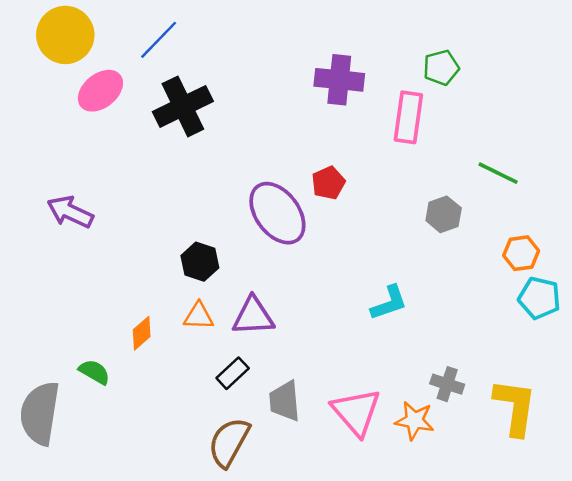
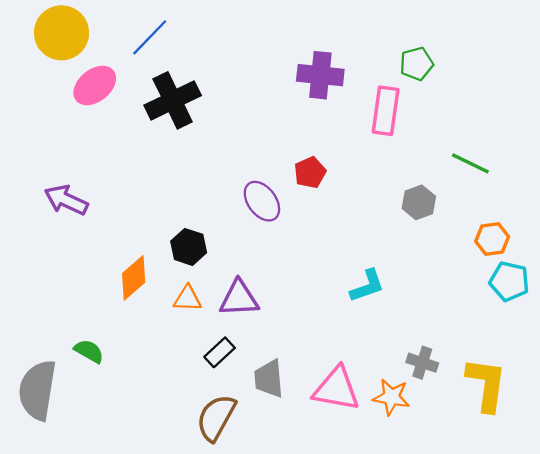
purple ellipse: (277, 213) -> (262, 201), size x0.7
orange diamond: (142, 333) -> (134, 278), moved, size x1.4
pink triangle: (356, 412) -> (336, 389), turned -39

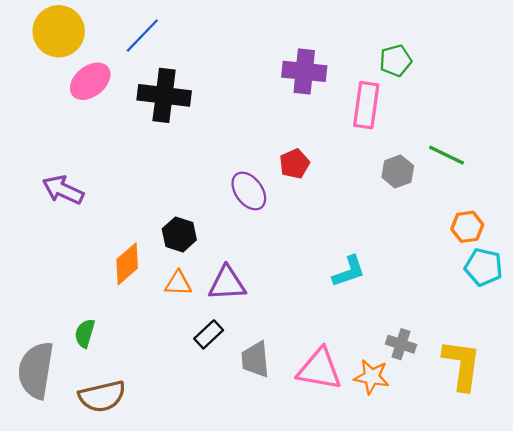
black cross: (173, 100) -> (164, 95), turned 33
gray hexagon: (419, 202) -> (398, 171), moved
green semicircle: (89, 351) -> (85, 333), turned -104
brown semicircle: (216, 418) -> (102, 396), moved, turned -132

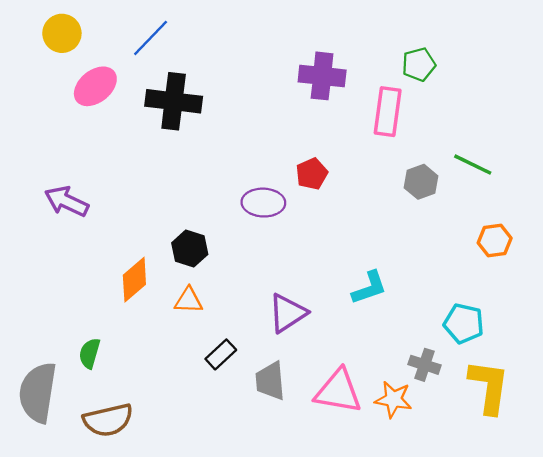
yellow circle: (59, 31) -> (62, 33), size x0.7
purple ellipse: (249, 191) -> (263, 203), turned -51
cyan pentagon: (484, 267) -> (464, 323), moved
purple triangle: (227, 283) -> (288, 313), moved, turned -30

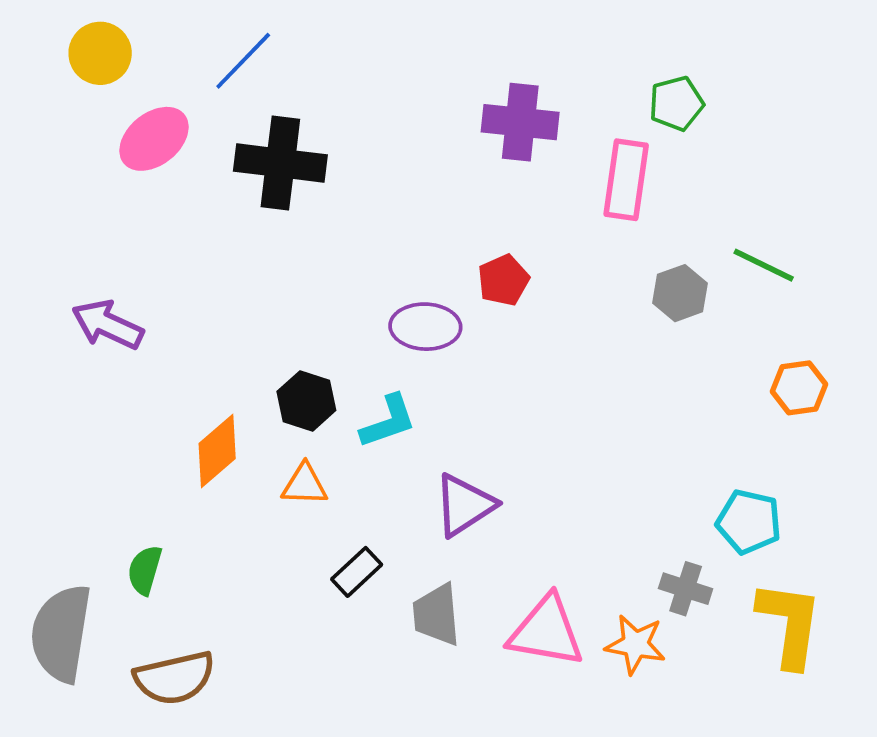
cyan L-shape: (369, 288) -> (388, 421), moved

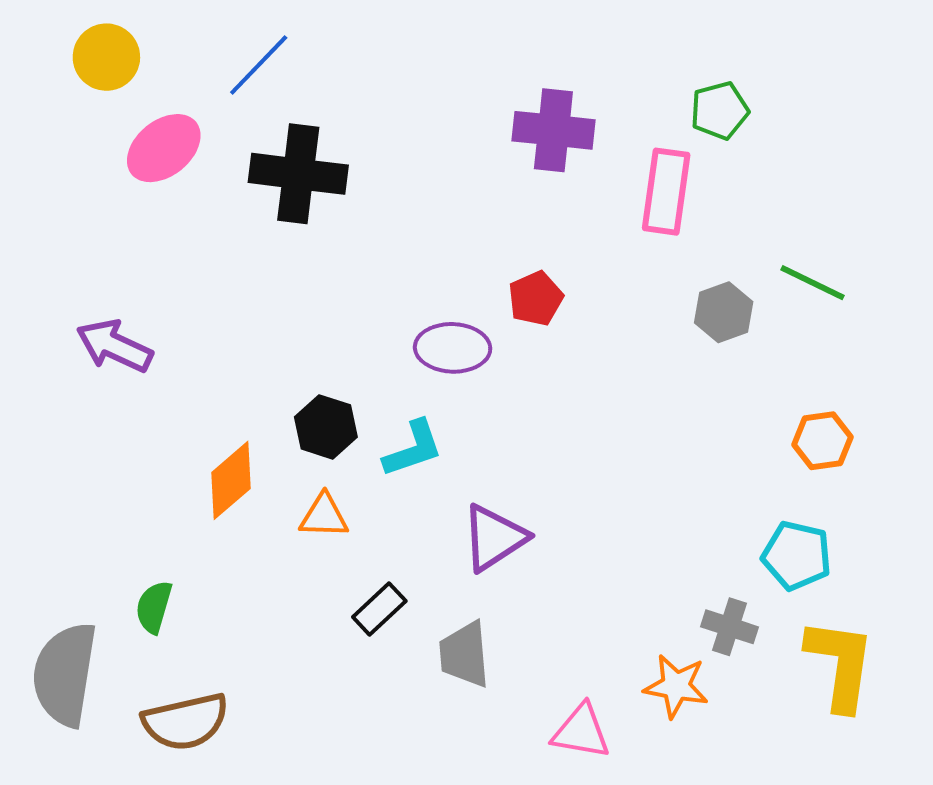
orange hexagon: (799, 388) -> (822, 441), moved
pink triangle: (546, 631) -> (581, 732), moved, size x0.7

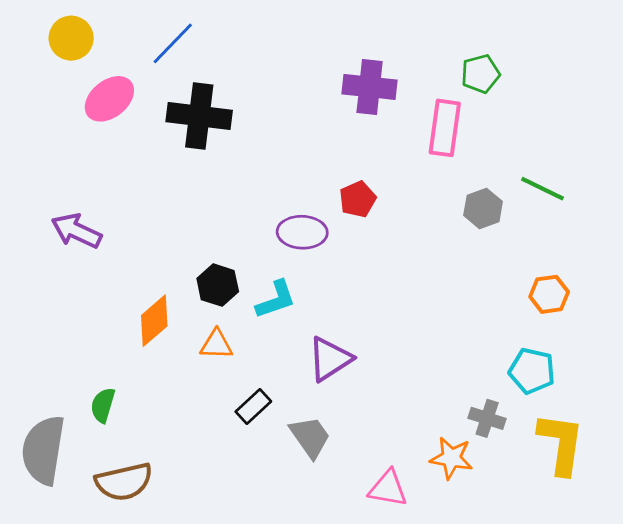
gray trapezoid: (464, 654) -> (310, 437), turned 150

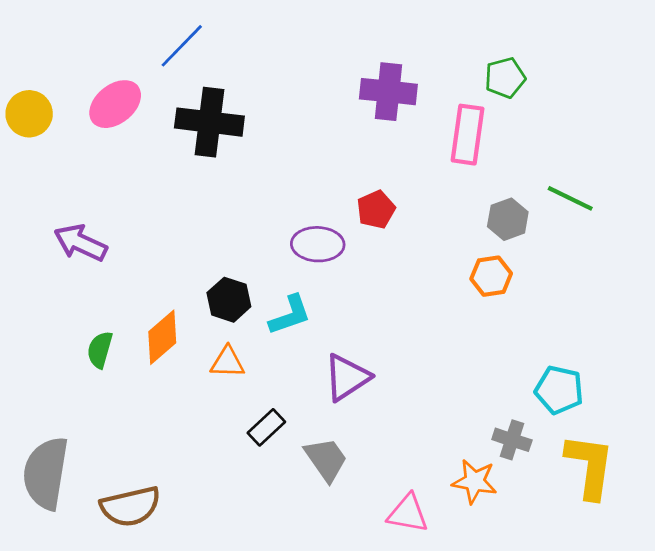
yellow circle: (71, 38) -> (29, 114), moved
orange hexagon: (549, 294) -> (491, 276), moved
green semicircle: (103, 405) -> (100, 350), moved

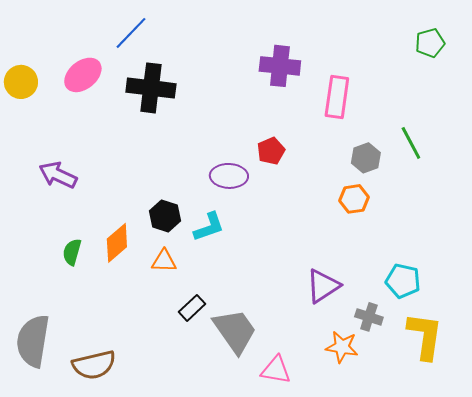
green pentagon: (505, 78) -> (430, 43), moved
green line: (570, 198) -> (411, 143), turned 36
purple triangle: (347, 377) -> (323, 286), moved
gray trapezoid: (326, 459) -> (235, 331), size x1.4
pink triangle: (408, 513) -> (276, 370), moved

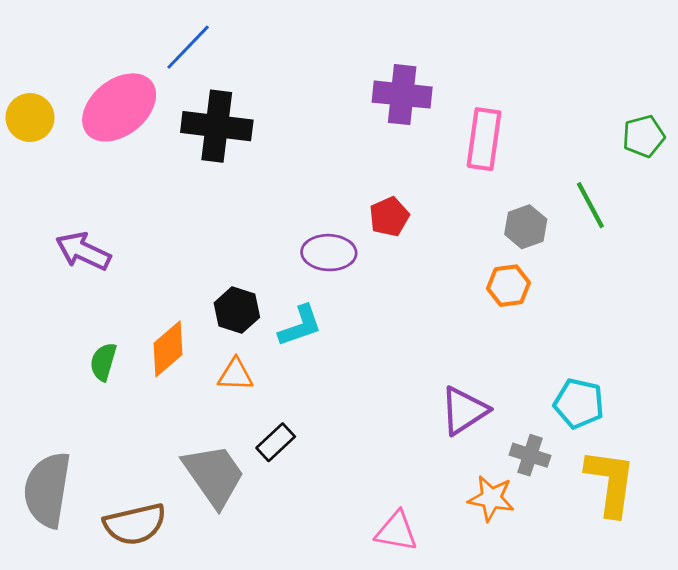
green pentagon: (430, 43) -> (644, 136), moved
pink ellipse: (83, 75) -> (119, 107), size x1.4
gray trapezoid: (235, 331) -> (214, 475), moved

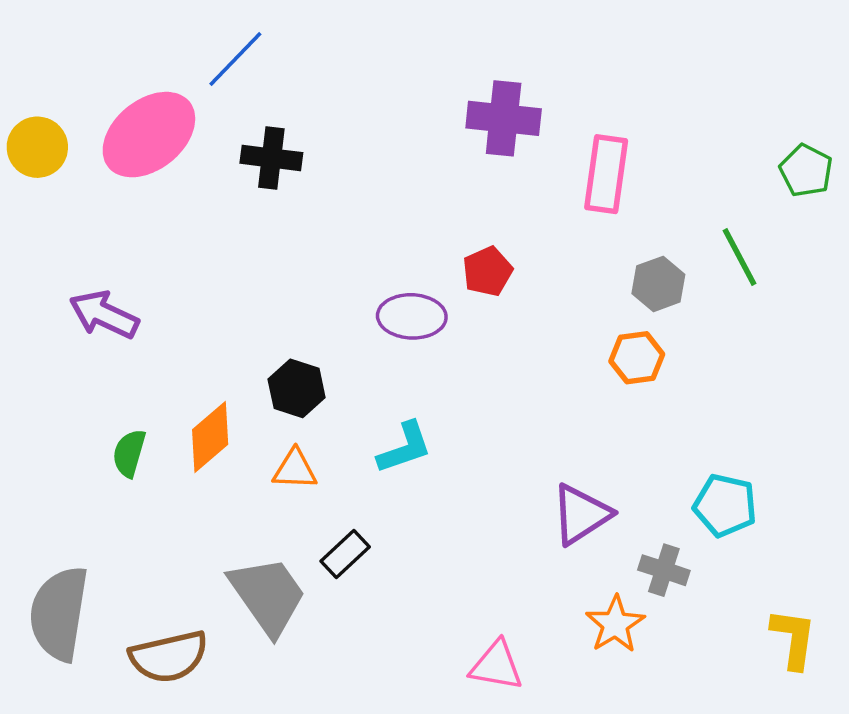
black cross: (217, 126) -> (271, 158), size x0.7
green pentagon: (644, 136) -> (806, 171), turned -30
cyan L-shape: (300, 326) -> (405, 448), moved
yellow L-shape: (610, 482) -> (793, 639), moved, size x0.7
orange star: (491, 498) -> (615, 624), turned 30

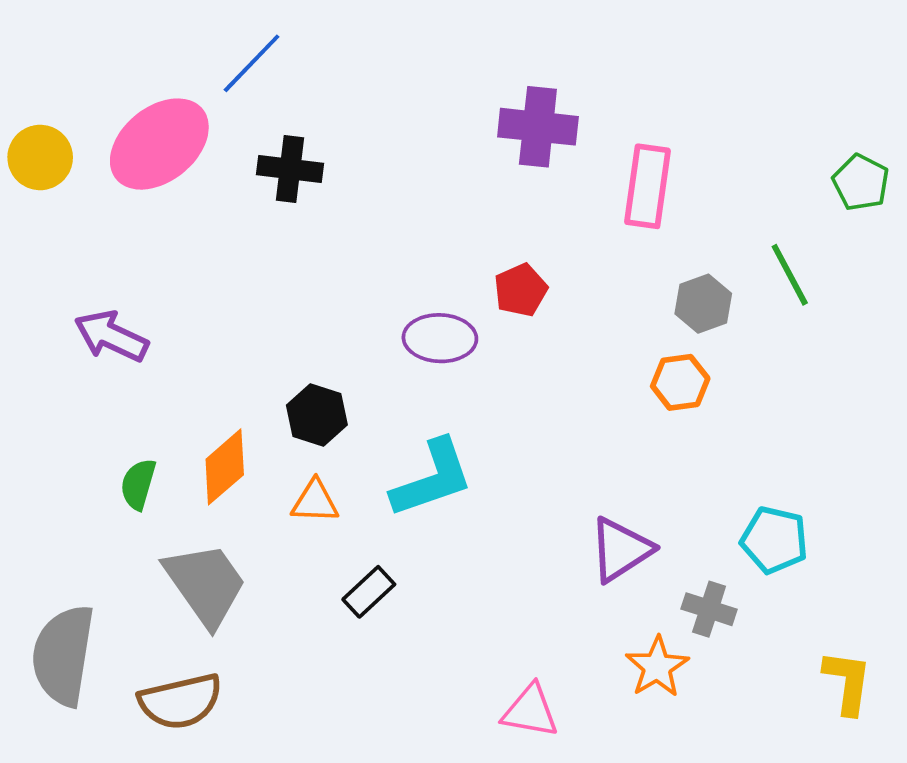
cyan L-shape: (405, 448) -> (432, 478), size x1.4
gray trapezoid: (268, 595) -> (205, 584), moved

